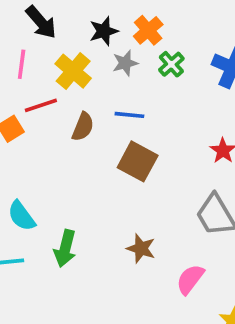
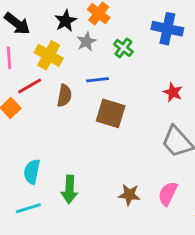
green cross: (171, 64) -> (123, 48), moved
cyan semicircle: (22, 216) -> (32, 172), turned 60
brown star: (141, 248) -> (129, 195), moved

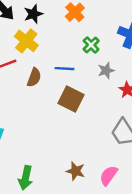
black star: (66, 21) -> (33, 14), moved
gray star: (86, 42) -> (106, 70), moved
green arrow: (69, 189) -> (26, 178), moved

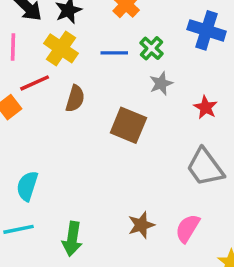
blue line: (65, 69) -> (114, 53), moved
gray star: (106, 70) -> (161, 83), moved
brown star: (76, 171) -> (141, 225), turned -30

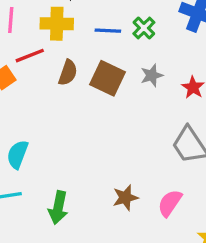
yellow cross: (61, 48) -> (57, 24), turned -36
gray star: (161, 83) -> (152, 75), moved
brown square: (128, 125) -> (107, 78), moved

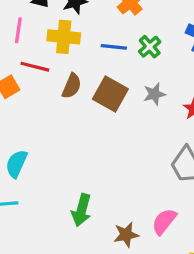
red line: (30, 56) -> (35, 67), turned 32
brown star: (125, 198) -> (126, 235), moved
green arrow: (58, 208) -> (81, 210), moved

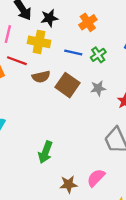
brown semicircle: (72, 86) -> (41, 77), turned 48
green arrow: (81, 210) -> (45, 152), moved

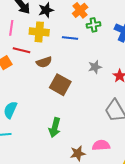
green cross: (98, 55) -> (93, 25), moved, turned 32
brown square: (68, 85) -> (60, 85), moved
pink semicircle: (96, 178) -> (101, 145), turned 48

